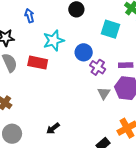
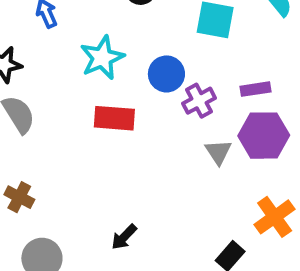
red rectangle: (38, 63) -> (114, 118), moved
purple cross: (98, 67) -> (199, 101), turned 35

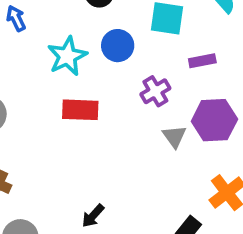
blue circle: (166, 74) -> (118, 46), moved
purple rectangle: (255, 89) -> (202, 61), moved

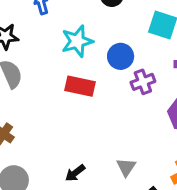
blue circle: (118, 46) -> (121, 56), moved
gray triangle: (174, 136) -> (126, 167), moved

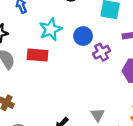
red rectangle: (80, 86) -> (37, 55), moved

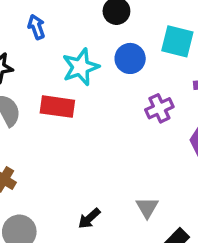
blue circle: (83, 36) -> (130, 58), moved

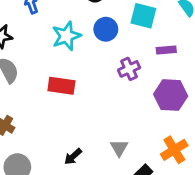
red rectangle: (57, 107) -> (61, 86), moved

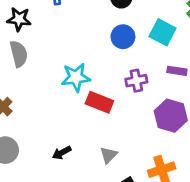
cyan star: (66, 36) -> (76, 77), moved
red rectangle: (61, 86) -> (99, 102), moved

